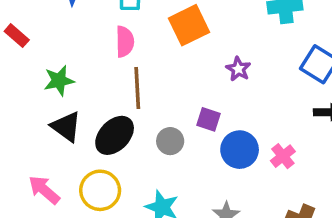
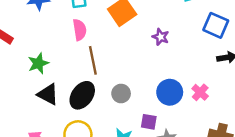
purple square: (208, 119) -> (149, 122), moved

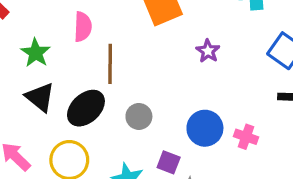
pink semicircle: (80, 30) -> (83, 27), moved
green star: (38, 63) -> (36, 53), turned -30
pink cross: (200, 92) -> (246, 137), turned -35

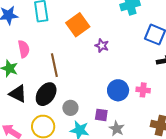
pink semicircle: (83, 27) -> (24, 49), moved
purple star: (208, 51) -> (102, 46), moved
gray circle: (139, 116) -> (70, 108), moved

